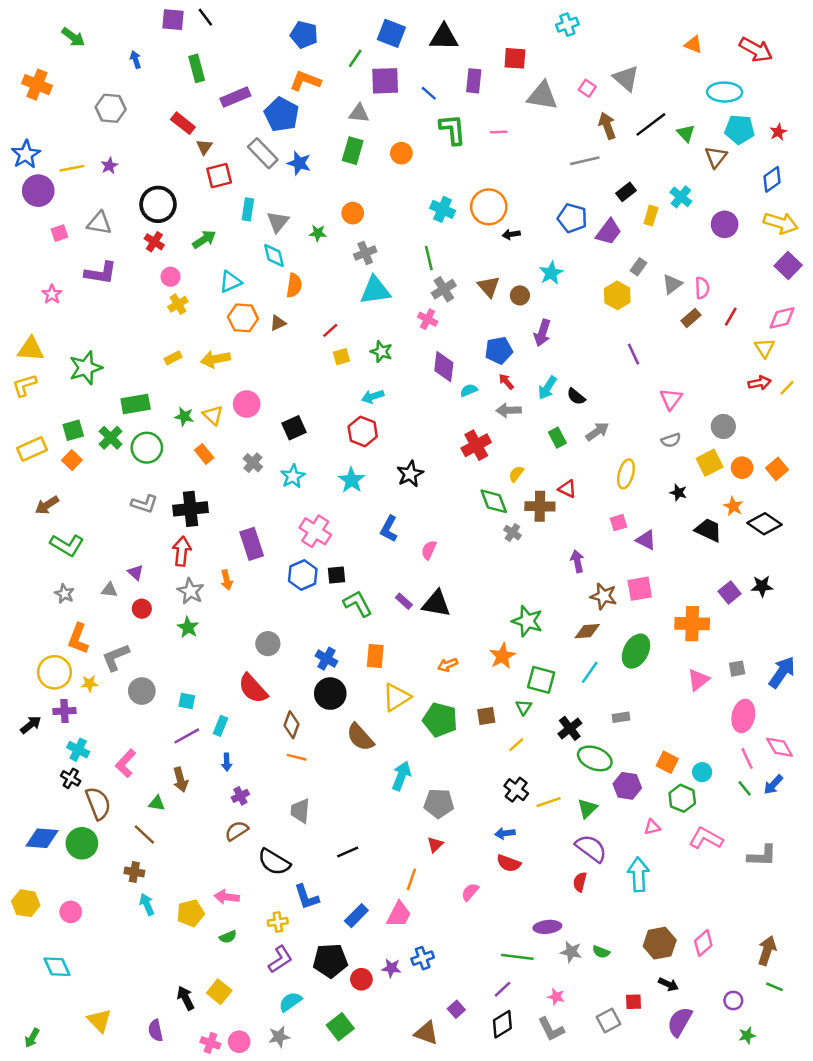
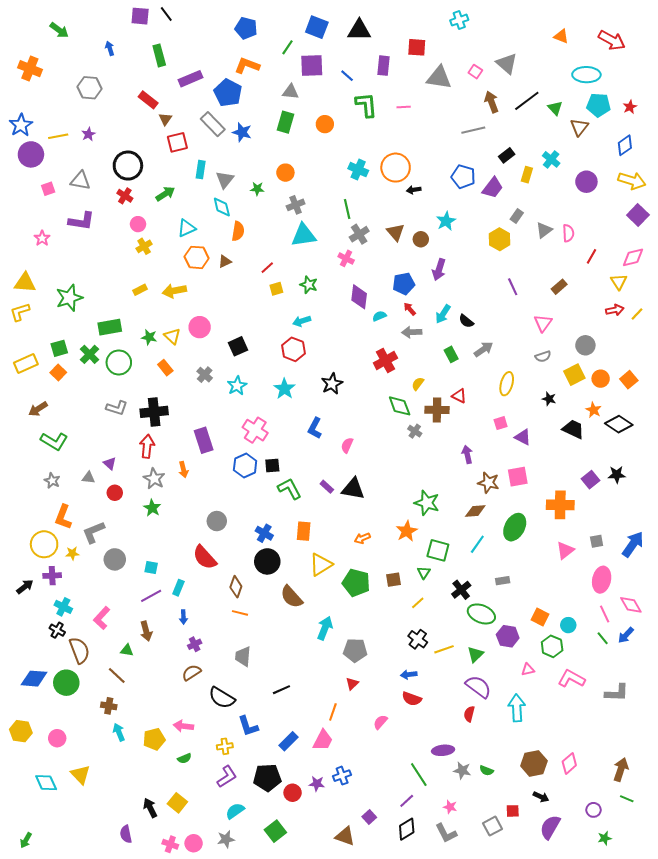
brown rectangle: (691, 318) -> (559, 287), moved
green line: (517, 957) -> (419, 775), turned 50
yellow triangle: (99, 1020) -> (80, 775), moved

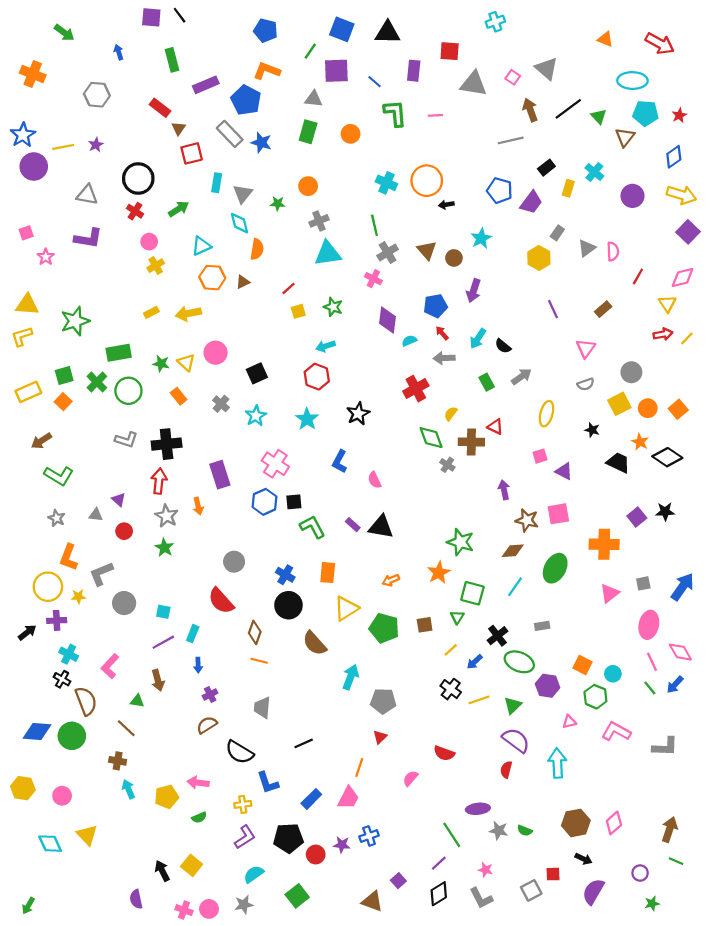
pink square: (48, 189) -> (26, 233), moved
pink semicircle: (347, 445) -> (374, 480), turned -49
blue arrow: (409, 675) -> (475, 662), moved, turned -35

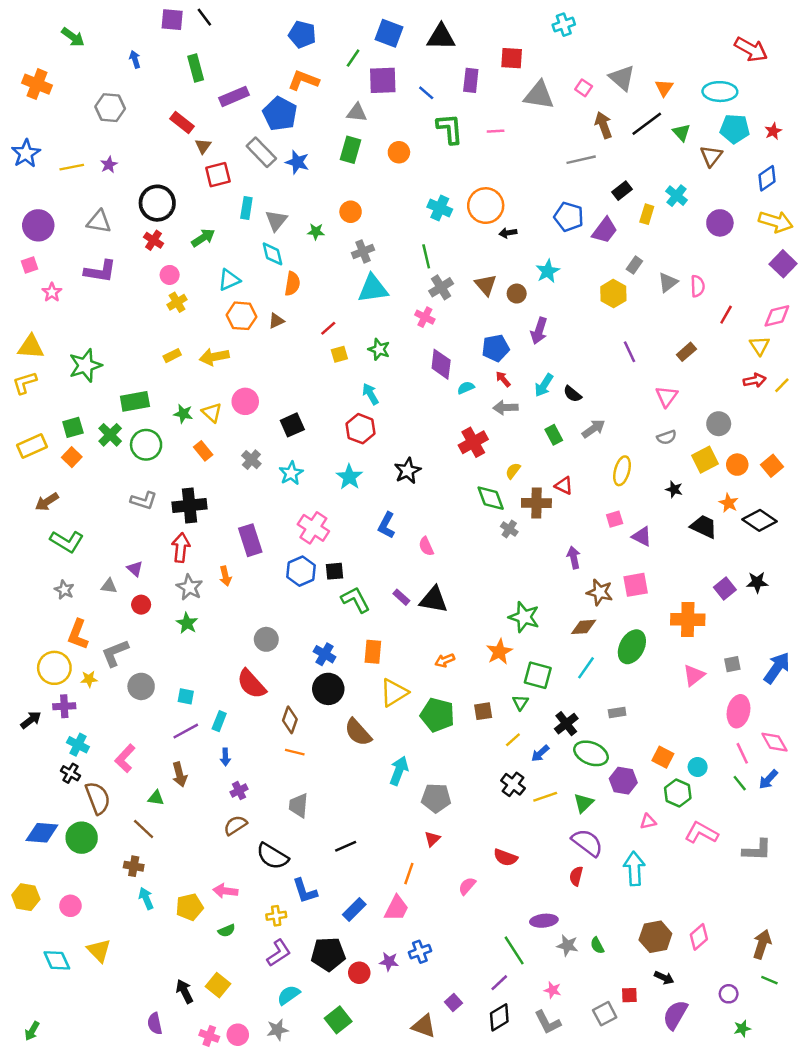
orange triangle: (605, 39) -> (664, 88), moved, turned 42
purple circle: (34, 167) -> (38, 225), moved
cyan arrow: (325, 346) -> (370, 394), turned 78
green semicircle: (525, 831) -> (597, 945), turned 40

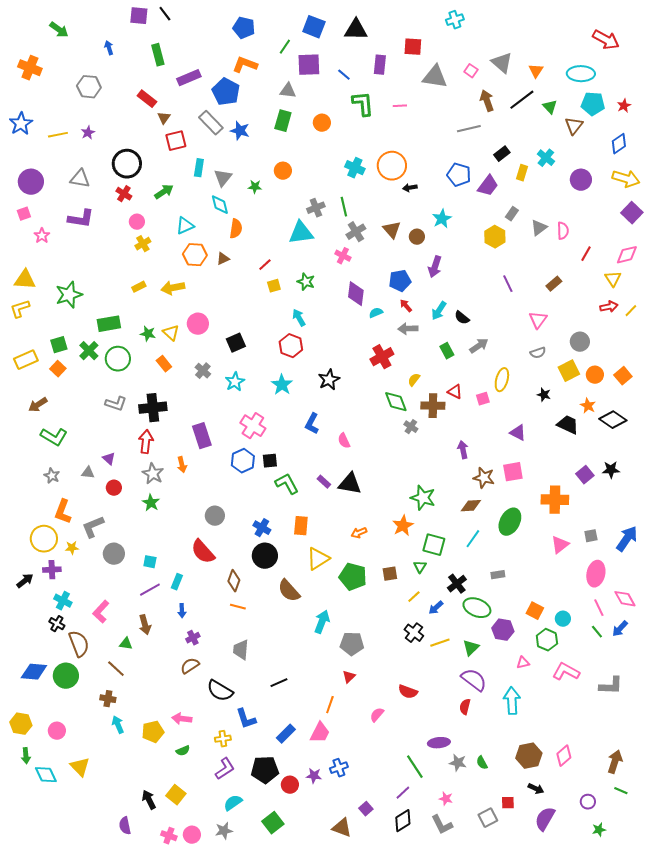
gray cross: (363, 251) -> (316, 208), moved
pink square: (615, 519) -> (483, 399), moved
green arrow: (32, 1031) -> (26, 756), moved, turned -35

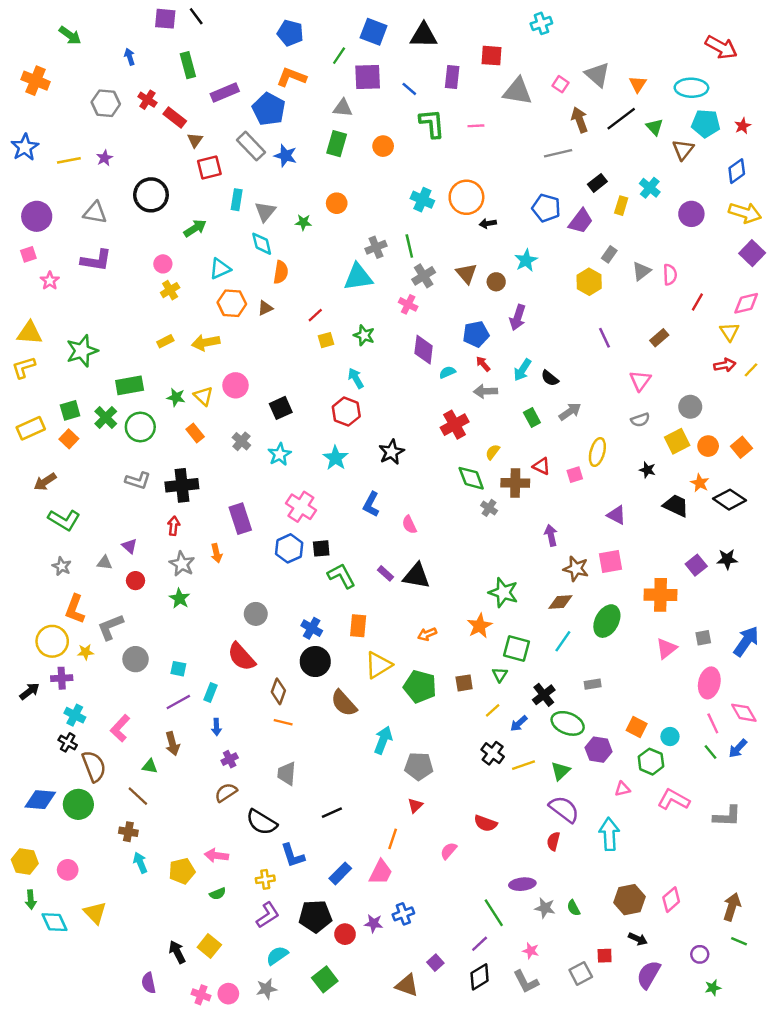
red cross: (124, 194) -> (147, 100), moved
red arrow: (146, 442) -> (174, 526), size x0.7

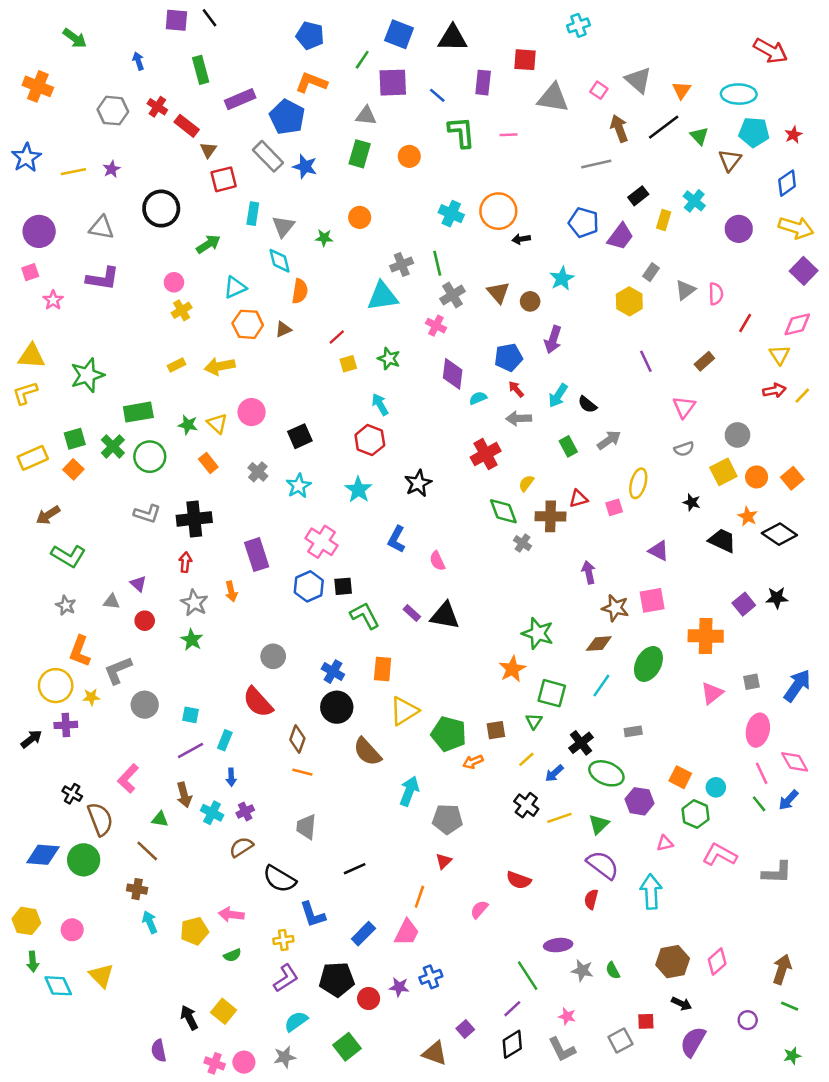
red triangle: (541, 466) -> (578, 499), turned -42
orange arrow: (427, 634) -> (473, 762), moved
cyan cross: (75, 715) -> (212, 813), moved
green star: (713, 988) -> (792, 1056), moved

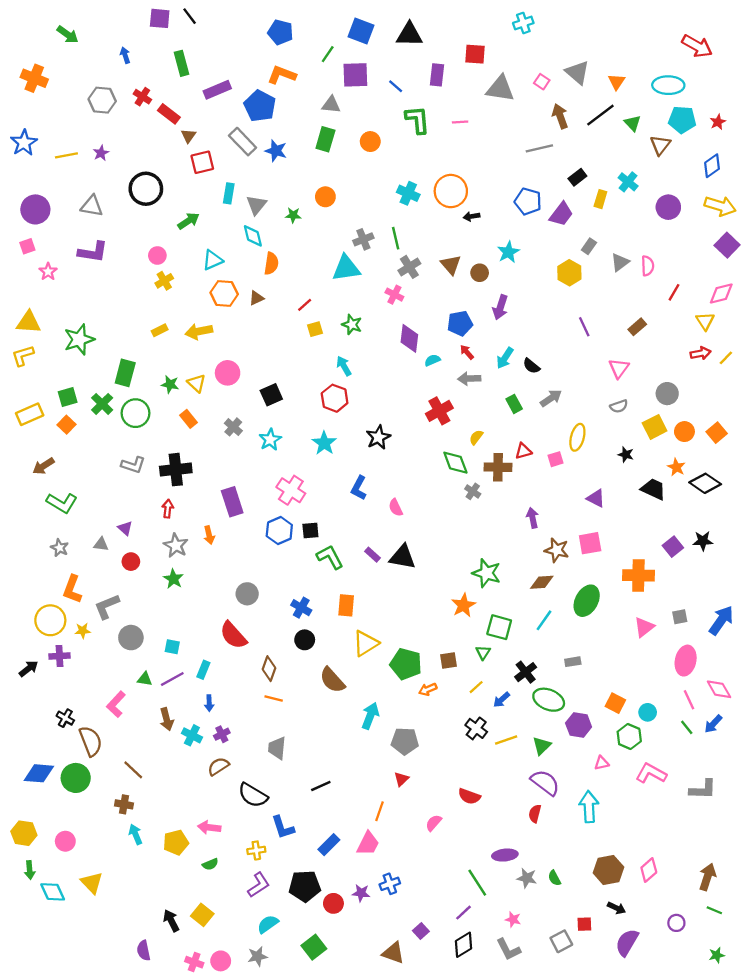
green rectangle: (138, 412) -> (125, 373), turned -65
black circle: (337, 707) -> (305, 640), size x0.7
green triangle: (160, 819) -> (145, 679), moved

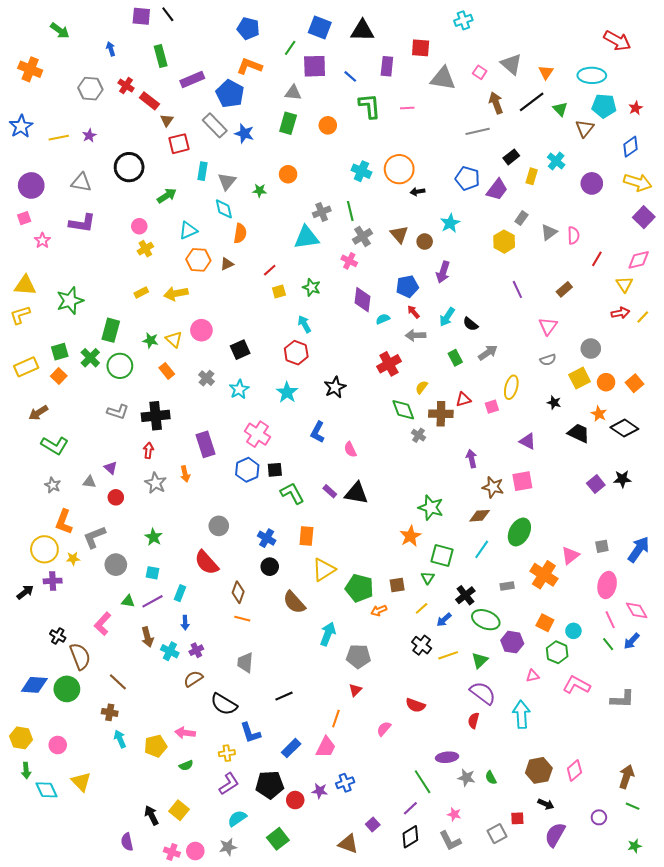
orange cross: (638, 575) -> (544, 575), moved, turned 32
green star: (173, 579) -> (154, 537), moved

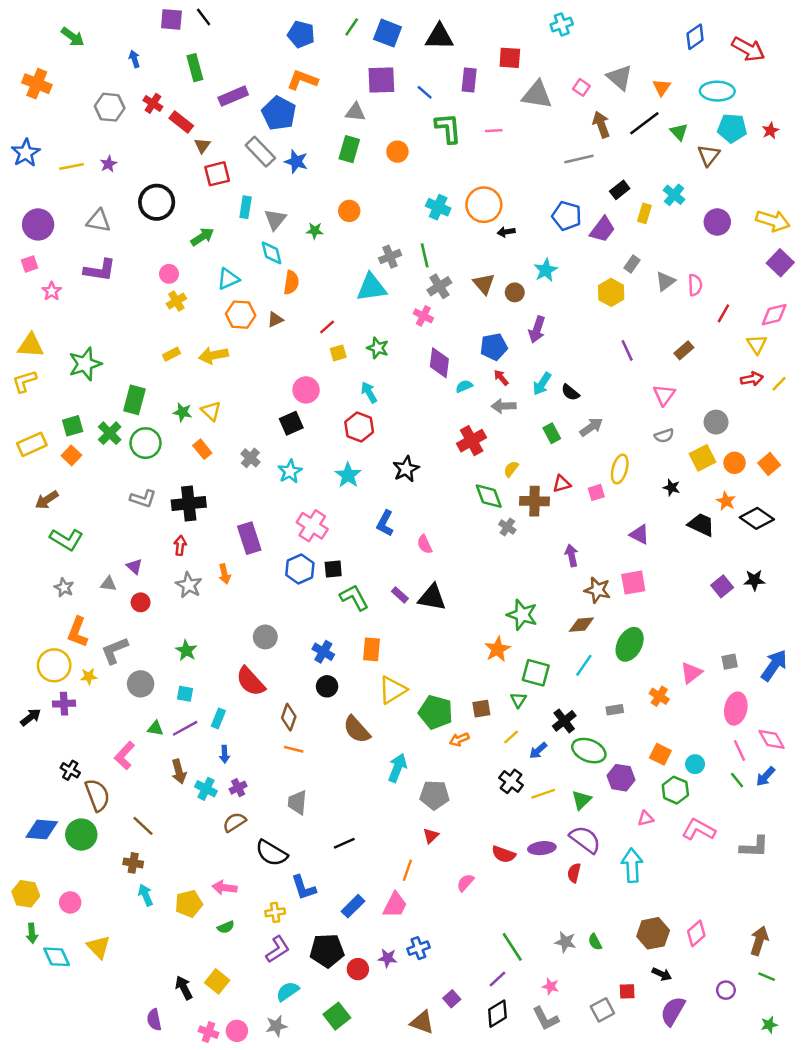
green line: (290, 48) -> (352, 27), moved
blue diamond: (631, 147) -> (695, 37), moved
pink circle: (201, 330) -> (306, 390), moved
orange cross: (544, 575) -> (659, 696), size x0.6
purple ellipse: (447, 757) -> (542, 848), moved

